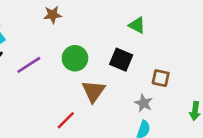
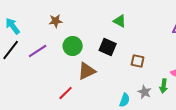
brown star: (53, 15) -> (56, 21), moved
brown triangle: (93, 91) -> (87, 71), turned 30
gray star: (144, 103) -> (145, 92), moved

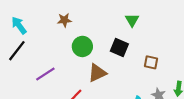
green triangle: (120, 21) -> (132, 20), turned 32
purple line: (38, 51) -> (45, 74), moved

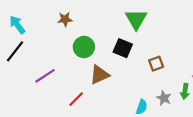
green triangle: (132, 20) -> (136, 19), size x1.5
brown square: (151, 62) -> (156, 64), turned -32

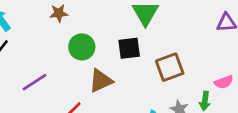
black square: (123, 48) -> (129, 48), turned -30
brown square: (156, 64) -> (170, 67), size x1.5

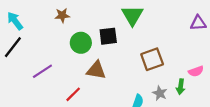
black square: (129, 48) -> (108, 36), moved
brown triangle: (101, 81) -> (96, 70), turned 35

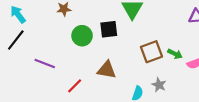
brown triangle: (96, 70) -> (107, 70), moved
purple line: (42, 71) -> (45, 63), turned 54
green arrow: (181, 87) -> (175, 54), moved, turned -72

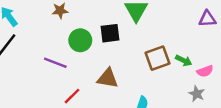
purple line: (45, 63) -> (55, 63), moved
gray star: (159, 85) -> (197, 94), moved

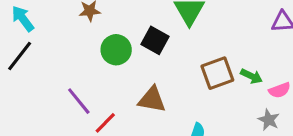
black square: (110, 33) -> (155, 40), turned 36
purple line: (55, 63) -> (79, 101), moved, turned 30

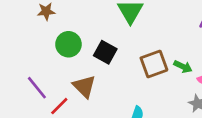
black square: (155, 40) -> (105, 52), moved
brown triangle: (152, 100) -> (84, 86), moved, turned 35

